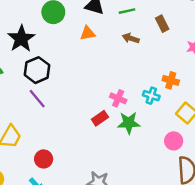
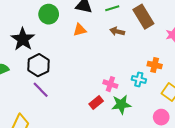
brown rectangle: (162, 24) -> (143, 17), size x1.6

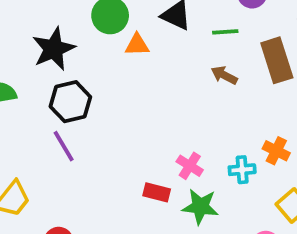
orange triangle: (80, 30) -> (137, 45), moved
cyan cross: (139, 79) -> (242, 170), turned -32
red rectangle: (96, 102) -> (157, 192), turned 40

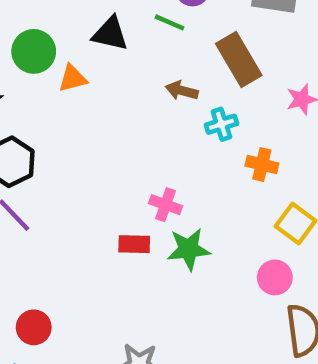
green line: (225, 32) -> (169, 22), moved, turned 40
cyan cross: (242, 170) -> (221, 124), moved

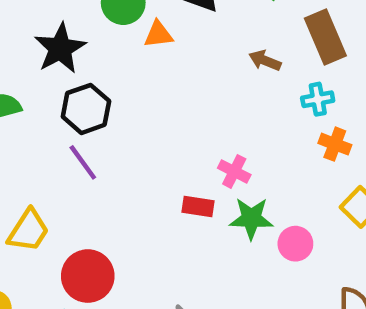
cyan cross: (221, 124) -> (318, 99), moved
pink circle: (275, 277) -> (295, 244), moved
red circle: (34, 327) -> (88, 276), size x1.5

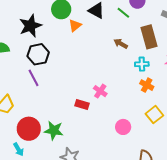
orange triangle: (158, 34) -> (75, 26), turned -40
green star: (251, 218) -> (54, 131), moved

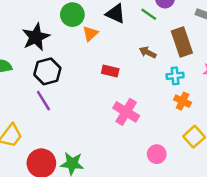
pink cross: (100, 91) -> (126, 112), size x1.5
red rectangle: (82, 104) -> (110, 71), moved

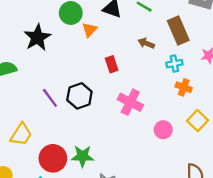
black hexagon: (47, 71) -> (79, 96), moved
red rectangle: (110, 71) -> (112, 64), turned 63
pink circle: (157, 154) -> (163, 130), moved

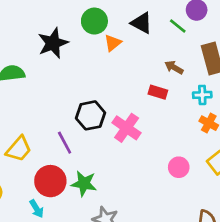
red rectangle: (112, 64) -> (158, 92), moved, turned -63
purple line: (50, 98) -> (65, 143), moved
pink cross: (130, 102) -> (127, 128), moved

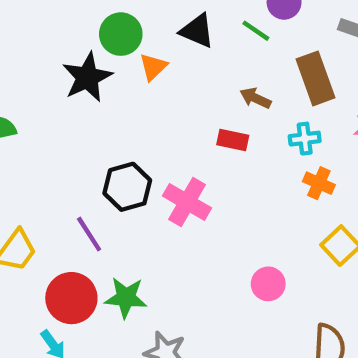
black star: (53, 43) -> (87, 77), moved
pink circle: (179, 167) -> (268, 284), moved

